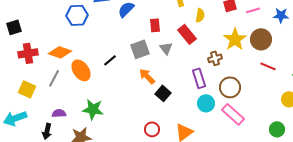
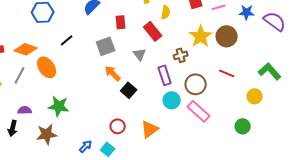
gray triangle: (166, 48) -> (140, 54), moved
black line: (110, 60) -> (67, 40), moved
red line: (268, 66) -> (227, 73), moved

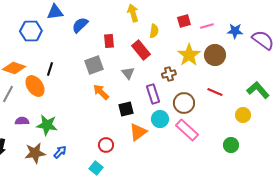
black line: (67, 40) -> (50, 69), moved, turned -32
black square: (129, 90) -> (126, 109), moved, turned 35
purple semicircle: (25, 110) -> (22, 121), moved
orange triangle: (150, 129) -> (138, 132), moved
blue arrow: (86, 146) -> (60, 152), moved

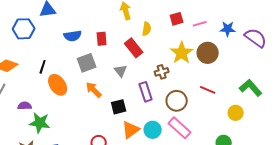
blue semicircle: (80, 25) -> (73, 36), moved, turned -144
orange ellipse: (35, 86) -> (58, 85), moved
cyan circle: (160, 119) -> (153, 130), moved
purple semicircle: (22, 121) -> (25, 106), moved

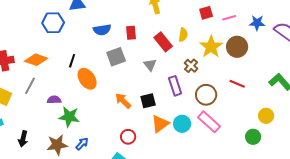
yellow semicircle: (147, 29) -> (183, 35), moved
brown cross: (162, 72) -> (191, 66), turned -32
orange arrow: (94, 90) -> (123, 101), moved
yellow circle: (236, 113) -> (266, 116), moved

